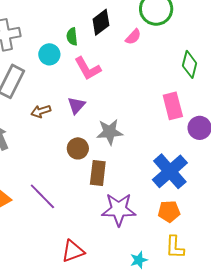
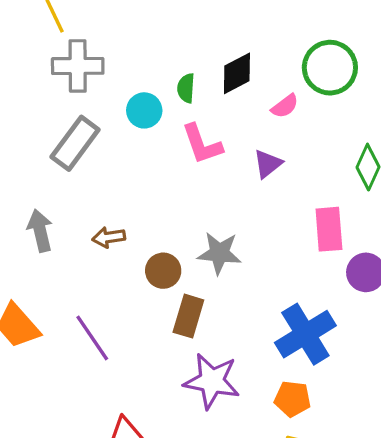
purple triangle: (76, 105) -> (268, 164), moved
brown arrow: (41, 111) -> (109, 237), moved

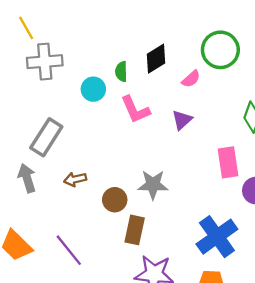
gray rectangle: (75, 143) -> (46, 137), moved

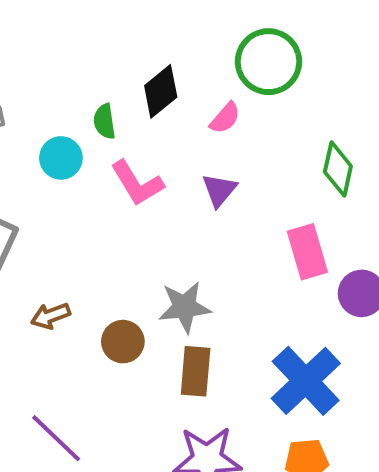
brown rectangle: (135, 230) -> (196, 371), moved

